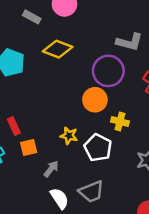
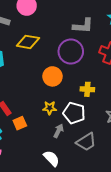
orange circle: (95, 100) -> (52, 76), moved
gray arrow: (51, 169) -> (59, 131), moved
gray trapezoid: (91, 192) -> (86, 142), moved

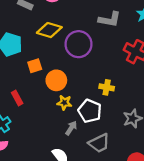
purple circle: (71, 51) -> (79, 44), moved
orange circle: (52, 76) -> (56, 80), moved
orange square: (20, 123) -> (35, 66), moved

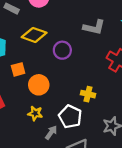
purple circle: (79, 44) -> (62, 50), size x0.7
yellow star: (64, 103) -> (35, 113), moved

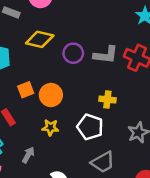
gray L-shape: (94, 27) -> (106, 55), moved
orange square: (18, 69) -> (26, 90), moved
gray arrow: (51, 132) -> (28, 155), moved

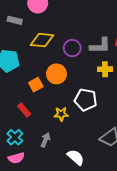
orange circle: (51, 95) -> (56, 74), moved
yellow cross: (107, 99) -> (105, 69), moved
white pentagon: (90, 127) -> (86, 100), moved

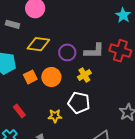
yellow cross: (105, 69) -> (84, 75), moved, turned -32
orange square: (36, 85) -> (30, 77), moved

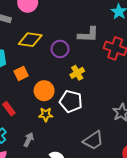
gray L-shape: (94, 51) -> (88, 35), moved
orange circle: (51, 77) -> (44, 91), moved

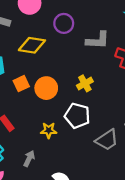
purple circle: (60, 49) -> (64, 23), moved
orange circle: (44, 91) -> (46, 88), moved
gray trapezoid: (93, 140) -> (107, 140), moved

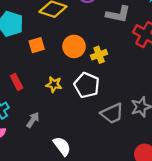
orange circle: (46, 88) -> (74, 46), moved
yellow star: (49, 130) -> (54, 84), moved

